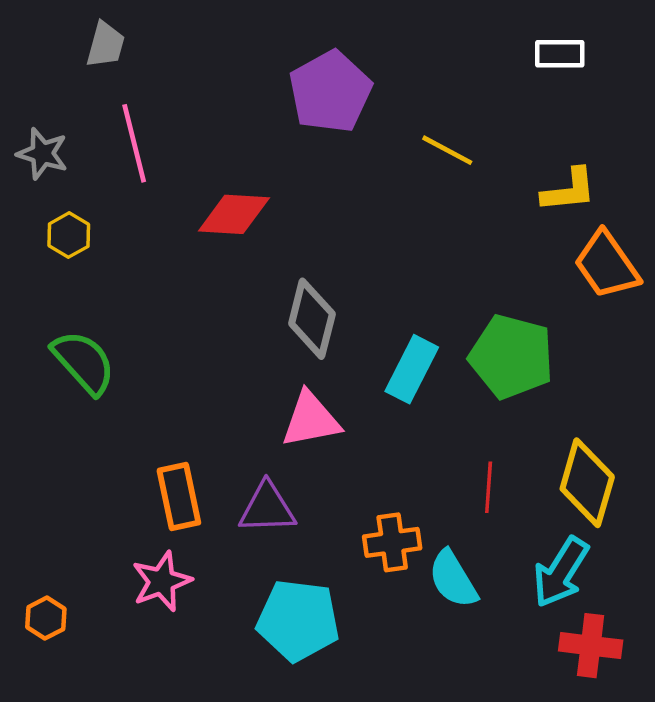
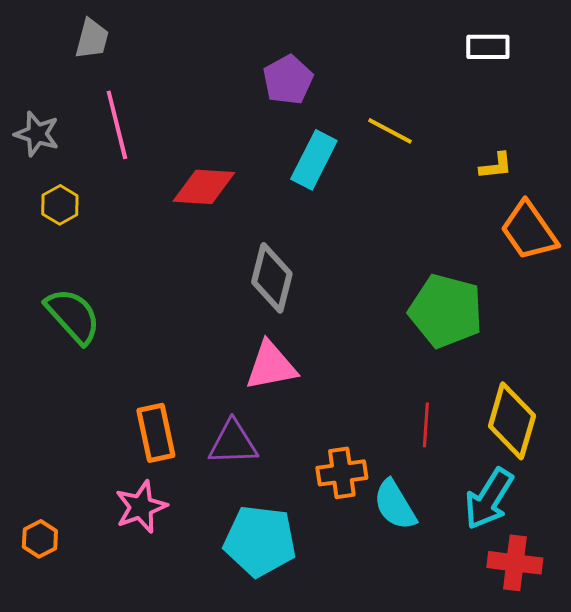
purple pentagon: (330, 92) -> (288, 80), size x0.7
yellow L-shape: (569, 190) -> (496, 166), size x0.7
cyan rectangle: (412, 369) -> (314, 160), moved

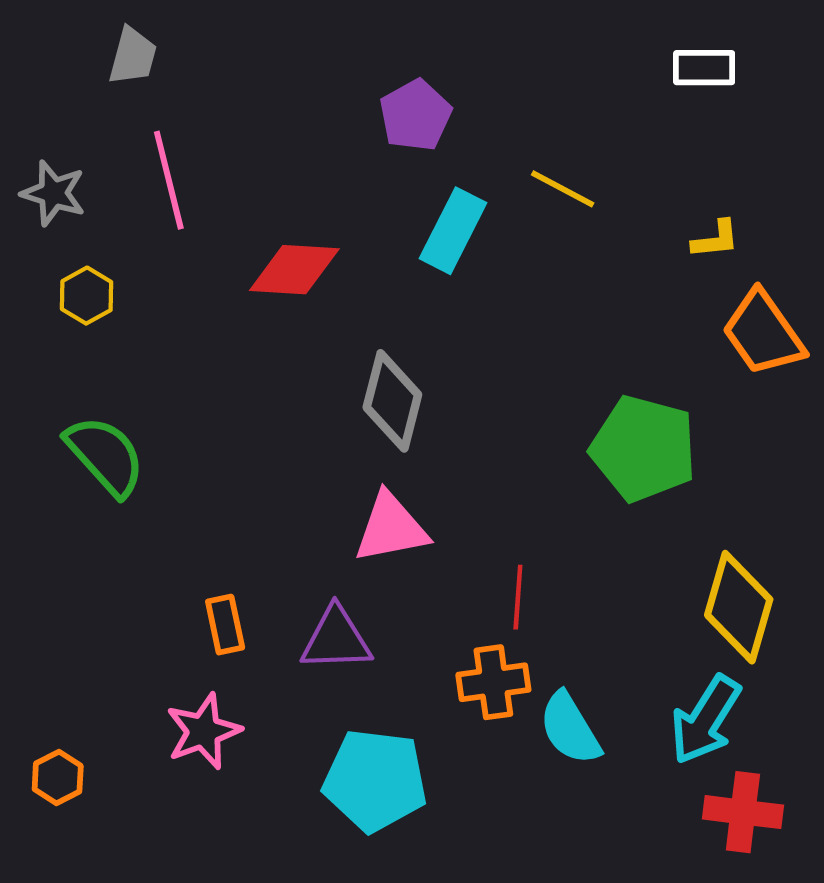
red line: (426, 425) -> (518, 597), moved
orange rectangle: (156, 433) -> (225, 625), size x0.7

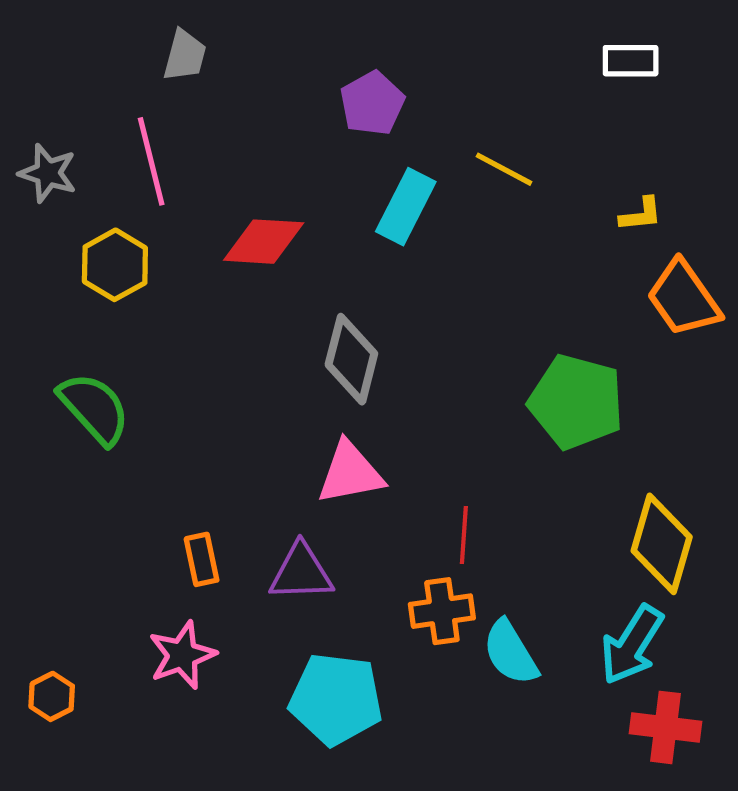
gray trapezoid: (133, 56) -> (185, 55), moved
yellow hexagon: (87, 296) -> (115, 265), moved, size x1.4

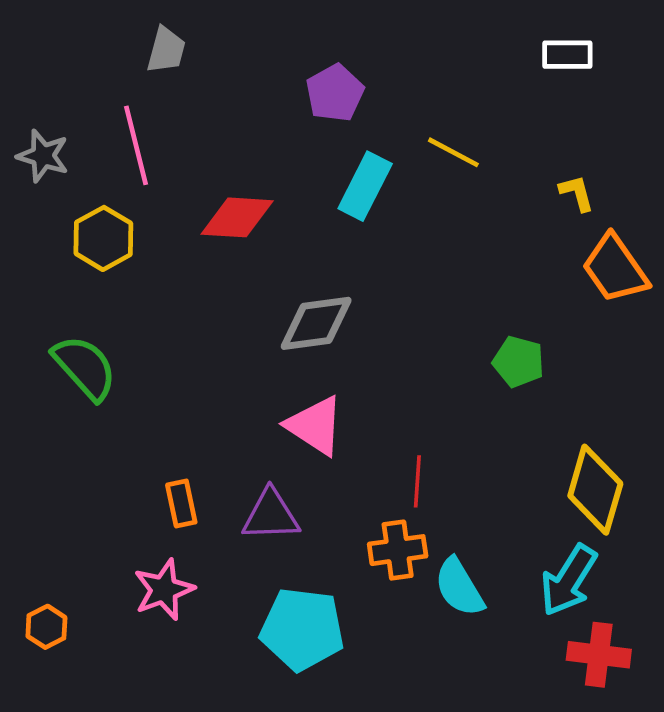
yellow L-shape: (641, 214) -> (577, 193), turned -99
gray diamond: (351, 359) -> (316, 323), turned 68
green pentagon: (576, 402) -> (519, 362), size x0.6
pink triangle: (350, 473) -> (315, 426), turned 44

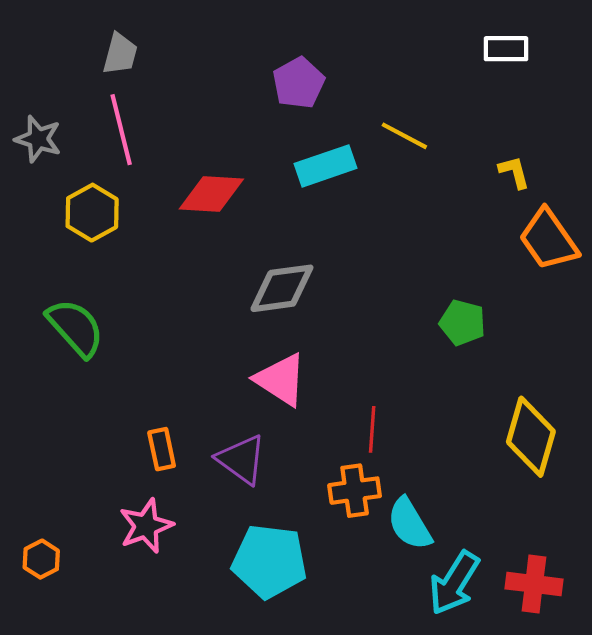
gray trapezoid: (166, 50) -> (120, 54), moved
cyan rectangle: (365, 186) -> (325, 166), turned 44
purple triangle: (271, 515) -> (241, 459), turned 38
cyan arrow: (569, 580) -> (454, 583), moved

